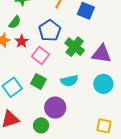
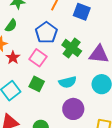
red star: (22, 41) -> (13, 58), moved
purple circle: (55, 108) -> (73, 109), moved

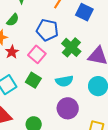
blue pentagon: (46, 33) -> (47, 30), turned -30

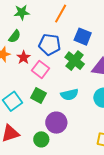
blue square: (84, 12) -> (83, 37), moved
red star: (12, 52) -> (24, 57), moved
purple circle: (68, 108) -> (56, 123), moved

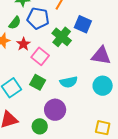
blue pentagon: (50, 44) -> (38, 18), moved
green cross: (75, 61) -> (62, 37), moved

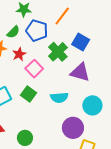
purple triangle: (101, 56) -> (80, 72), moved
purple circle: (55, 110) -> (73, 128), moved

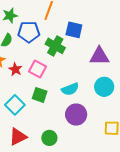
red star: (19, 54) -> (15, 69), moved
purple triangle: (80, 72) -> (99, 56), moved
purple circle: (73, 128) -> (76, 115), moved

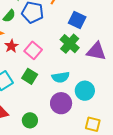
green cross: (55, 46) -> (70, 44), moved
cyan circle: (104, 87) -> (85, 91), moved

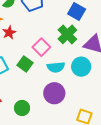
pink square: (33, 50) -> (41, 47), moved
cyan circle: (85, 91) -> (81, 67), moved

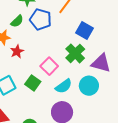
cyan semicircle: (56, 67) -> (64, 86), turned -30

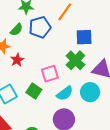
blue pentagon: (41, 19) -> (40, 27), turned -30
blue square: (84, 31) -> (84, 37), turned -30
pink square: (49, 66) -> (50, 74), turned 30

